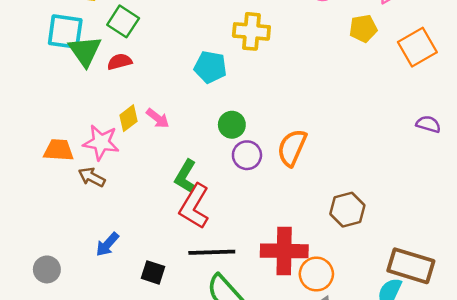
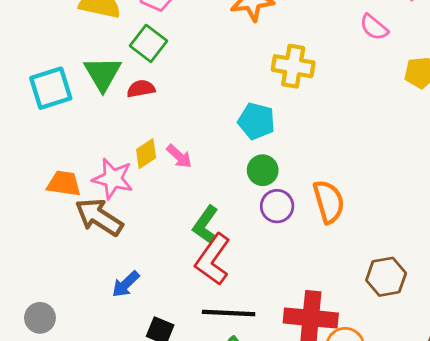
cyan square: (65, 32) -> (51, 88), moved, turned -30
cyan pentagon: (210, 67) -> (256, 121), moved
orange semicircle: (292, 148) -> (329, 202), turned 135
brown arrow: (92, 177) -> (99, 217), size x1.6
blue arrow: (107, 244) -> (126, 284), moved

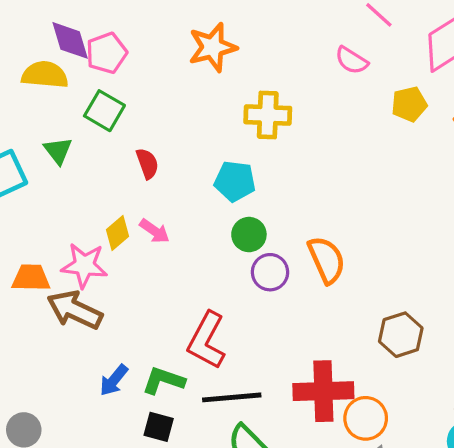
green triangle: (103, 74) -> (58, 151), size x0.7
red semicircle: (141, 89) -> (147, 164), moved, turned 88
green L-shape: (206, 225) -> (163, 380), moved, turned 81

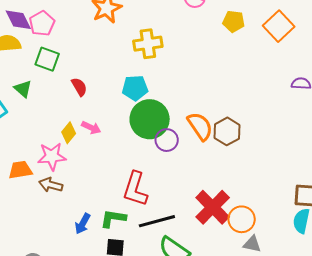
yellow pentagon: (409, 104) -> (234, 21), turned 30
green circle: (249, 235) -> (150, 119), size x1.8
brown arrow: (75, 310) -> (51, 185), size x0.7
brown hexagon: (401, 335) -> (227, 131), moved
red cross: (323, 391) -> (213, 207), turned -33

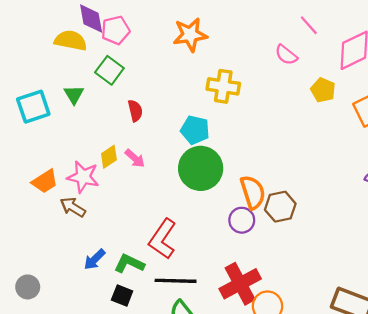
purple circle: (167, 140) -> (242, 220), moved
orange trapezoid: (20, 170) -> (45, 181), turned 140

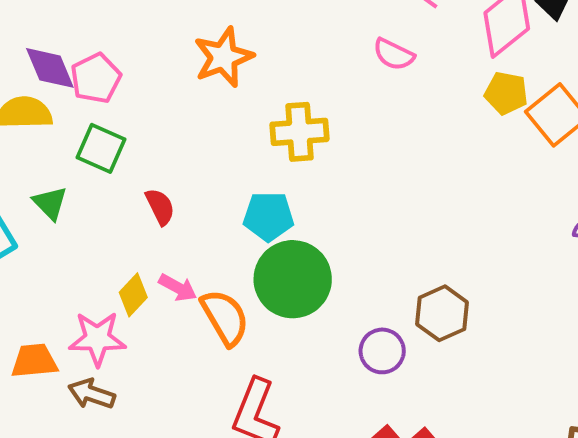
yellow pentagon: (323, 90) -> (506, 93), moved
orange trapezoid: (45, 181) -> (34, 361), turned -140
orange semicircle: (253, 192) -> (225, 317), moved

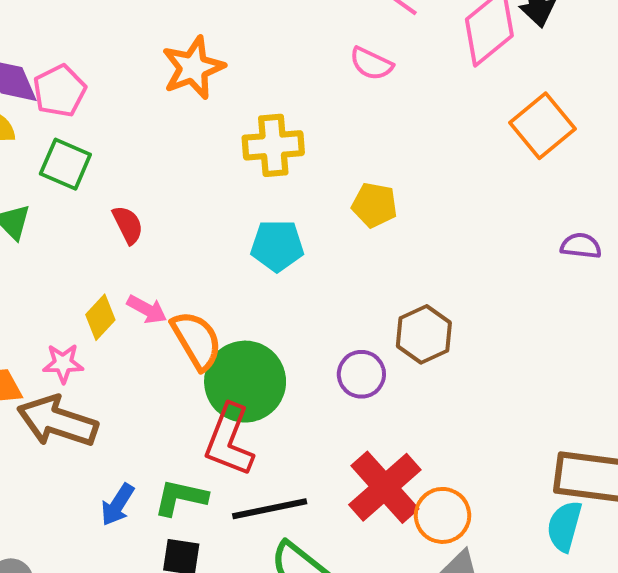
yellow pentagon: (506, 93) -> (374, 205), moved
cyan pentagon: (268, 216) -> (277, 246), moved
green circle: (293, 279) -> (245, 382), moved
pink star: (97, 339) -> (63, 363), size x0.7
brown arrow: (92, 394) -> (57, 421), size x1.6

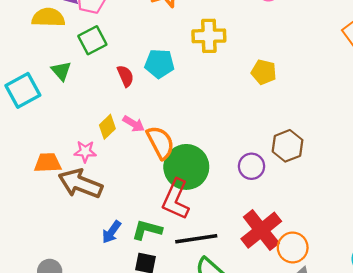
green square: (65, 164) -> (92, 40), turned 36
cyan pentagon: (277, 246) -> (159, 64), moved

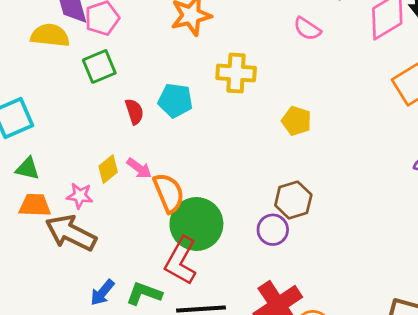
green triangle: (61, 71) -> (28, 169), moved, turned -40
brown hexagon: (288, 146) -> (293, 200), moved

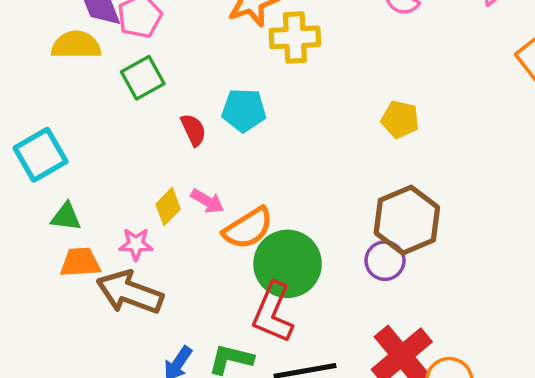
yellow cross: (236, 73) -> (295, 37), moved
orange semicircle: (169, 193) -> (248, 228), turned 87
brown hexagon: (293, 200) -> (407, 220), size x1.4

